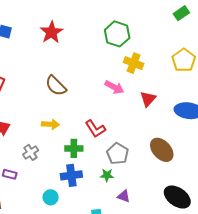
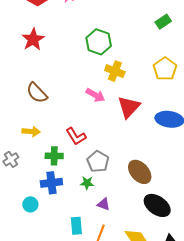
red triangle: (148, 99) -> (129, 107), size x1.4
brown ellipse: (162, 150) -> (140, 172), moved

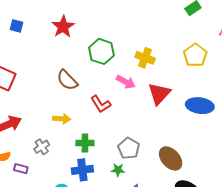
green hexagon: (99, 42) -> (101, 51), moved
red L-shape: (76, 136) -> (101, 104), moved

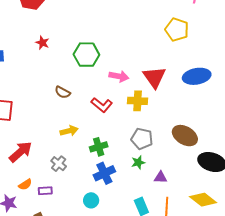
red star: (63, 27) -> (42, 43), size x0.6
yellow cross: (145, 58) -> (138, 101), moved
brown semicircle: (67, 80) -> (63, 92), size x0.7

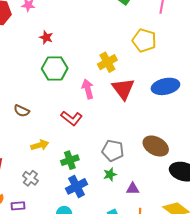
red star: (42, 43) -> (46, 37), moved
pink arrow: (119, 76) -> (88, 89), turned -114
brown semicircle: (63, 92) -> (22, 111), moved
yellow cross: (138, 101) -> (107, 62), moved, turned -30

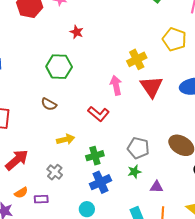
green hexagon: (55, 68) -> (59, 67), moved

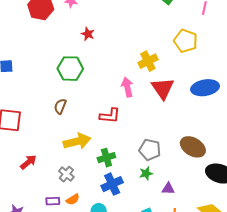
brown semicircle: (49, 104) -> (60, 106), turned 84
red L-shape: (99, 114) -> (110, 116), turned -35
yellow arrow: (66, 139) -> (77, 141), size x1.5
red arrow: (17, 160) -> (28, 162), size x0.7
orange semicircle: (21, 193) -> (73, 199), moved

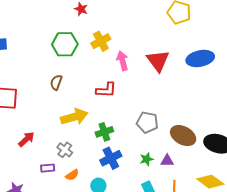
yellow cross: (148, 61) -> (101, 41), moved
brown ellipse: (193, 147) -> (183, 136), moved
green star: (146, 173) -> (147, 159), moved
purple rectangle: (53, 201) -> (48, 168), moved

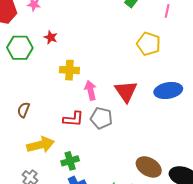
yellow cross: (101, 41) -> (69, 70), turned 30
green hexagon: (65, 44) -> (20, 48), moved
gray pentagon: (147, 122) -> (101, 118), moved

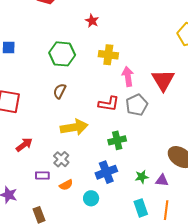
green hexagon: (20, 48) -> (62, 54), moved
gray pentagon: (101, 118) -> (137, 105), turned 30
green cross: (70, 161) -> (117, 140), moved

